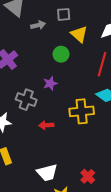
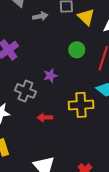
yellow triangle: (79, 34) -> (86, 17), moved
green circle: (61, 54) -> (77, 50), moved

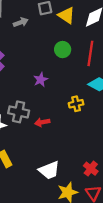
gray cross: (25, 91) -> (19, 112), moved
yellow cross: (81, 105) -> (76, 104), size x0.6

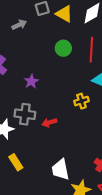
purple star: (41, 80) -> (31, 81), moved
white trapezoid: (49, 170) -> (60, 170), turned 105

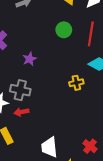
red arrow: (49, 122) -> (21, 112), moved

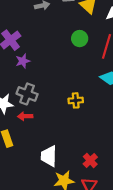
purple star: (30, 59) -> (23, 61), moved
yellow cross: (76, 83) -> (76, 100), moved

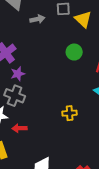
gray cross: (27, 94) -> (15, 96), moved

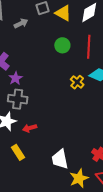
yellow cross: (70, 113) -> (77, 82), moved, turned -32

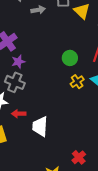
green circle: (62, 45) -> (70, 58), moved
white trapezoid: (60, 159) -> (40, 126), moved

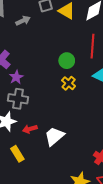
yellow cross: (77, 82) -> (69, 83), moved
white trapezoid: (40, 126) -> (54, 136), turned 60

